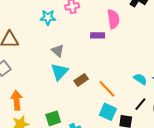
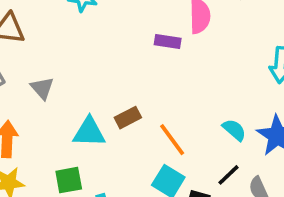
gray triangle: (58, 51) -> (42, 88), moved
cyan triangle: (59, 72) -> (89, 132), moved, turned 42

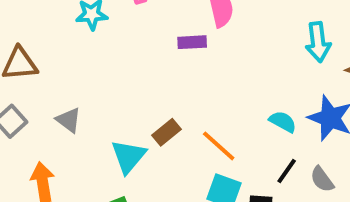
cyan triangle: (89, 132) -> (128, 156), turned -40

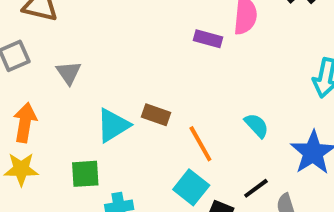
cyan semicircle: (283, 122) -> (257, 125), moved
brown rectangle: (167, 132) -> (156, 115), turned 40

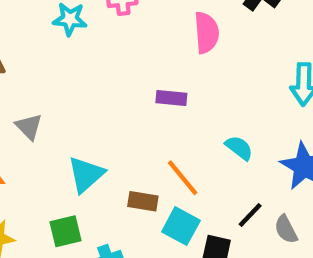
purple rectangle: (208, 39) -> (171, 98), moved
brown rectangle: (156, 115) -> (143, 201), moved

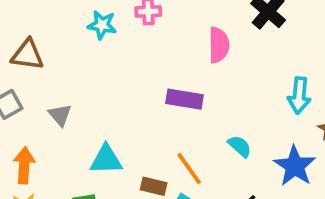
purple rectangle: (171, 98) -> (185, 99), size x1.4
cyan triangle: (86, 174) -> (106, 160), turned 36

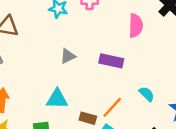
gray triangle: (60, 115) -> (68, 56), moved, turned 42
orange line: (189, 168) -> (112, 107), turned 75

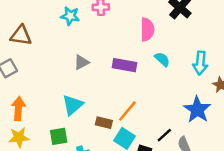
cyan semicircle: (147, 94) -> (162, 59), moved
cyan triangle: (57, 99) -> (73, 105), turned -40

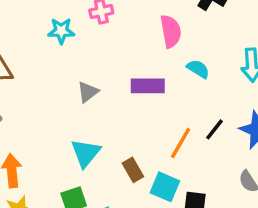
orange line: (127, 111) -> (181, 143), moved
brown rectangle: (104, 123) -> (133, 170), turned 56
black line: (164, 135) -> (215, 129), moved

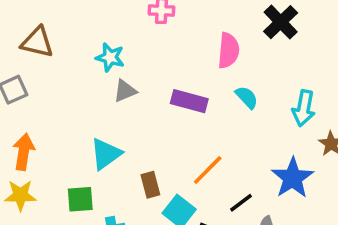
cyan star: (61, 31) -> (110, 57), moved
black line: (215, 129) -> (241, 203), moved

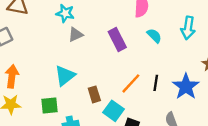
purple rectangle: (189, 101) -> (117, 40), turned 50
cyan arrow: (304, 108) -> (188, 28), moved
black line: (241, 203) -> (156, 83), moved, turned -42

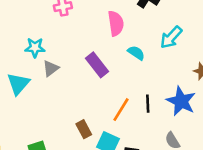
cyan arrow: (188, 28) -> (171, 37), turned 45
cyan triangle: (65, 76) -> (18, 84), moved

